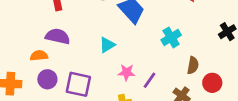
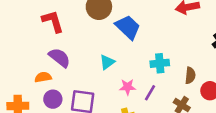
purple semicircle: (58, 36) -> (60, 58), turned 30
cyan cross: (171, 37) -> (160, 63), moved, turned 30

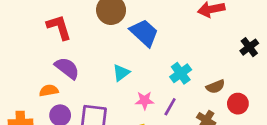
cyan cross: (160, 63) -> (181, 73), turned -30
brown semicircle: (190, 75) -> (215, 87), turned 63

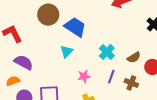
cyan triangle: (121, 73) -> (66, 51), moved
purple line: (170, 107) -> (111, 77), moved

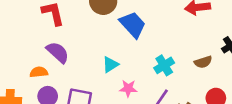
cyan triangle: (66, 51) -> (110, 65), moved
brown semicircle: (134, 57) -> (203, 62), moved

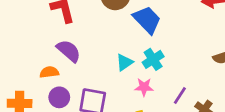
cyan cross: (164, 65) -> (153, 59), moved

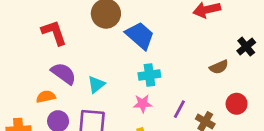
cyan cross: (153, 59) -> (149, 75), turned 30
cyan triangle: (124, 62) -> (96, 84), moved

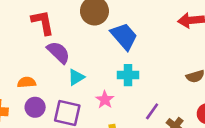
purple semicircle: (64, 74) -> (58, 52), moved
pink star: (143, 104) -> (105, 100), moved, turned 30

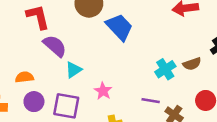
cyan cross: (128, 75) -> (165, 69), moved, turned -30
purple line: (152, 111) -> (151, 101), turned 66

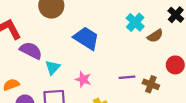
blue trapezoid: (119, 27) -> (86, 38), moved
cyan cross: (165, 69) -> (135, 22), moved

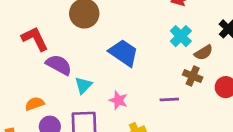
brown cross: (151, 84) -> (193, 76), moved

